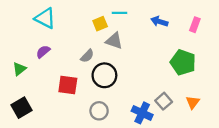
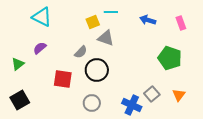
pink rectangle: (195, 25) -> (181, 23), turned -40

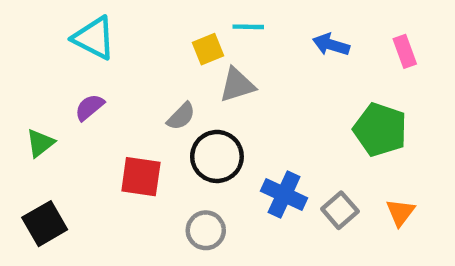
gray triangle: (106, 38) -> (237, 85), turned -36
blue cross: (132, 105) -> (284, 195), moved

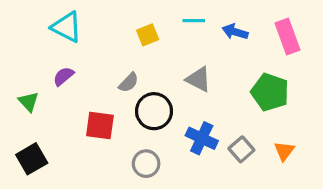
cyan line: (248, 27) -> (194, 21), moved
pink rectangle: (405, 51) -> (287, 37), size x1.5
gray triangle: (237, 85) -> (198, 79), moved, turned 44
green triangle: (40, 143) -> (28, 102), turned -35

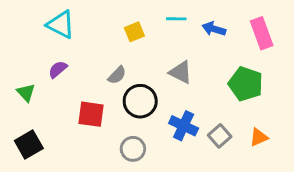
orange triangle: (284, 151) -> (259, 137), turned 30

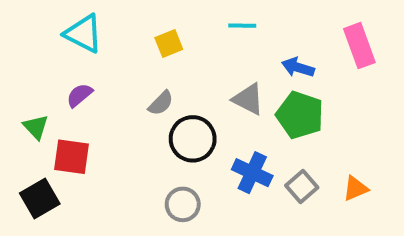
blue arrow: (214, 29) -> (298, 67), moved
yellow square: (134, 32) -> (169, 44), moved
green pentagon: (246, 84) -> (300, 115), moved
red square: (91, 114) -> (71, 157), moved

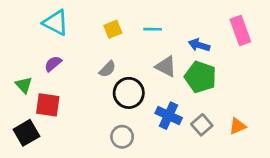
cyan line: (242, 26) -> (153, 29), moved

